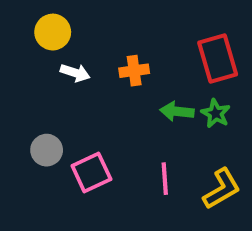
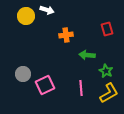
red rectangle: (218, 58) -> (107, 29), size x0.6
white arrow: (75, 73) -> (47, 10), moved
green star: (216, 113) -> (106, 71), moved

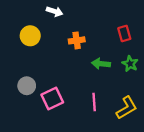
yellow circle: (26, 16) -> (30, 36), moved
green star: (106, 71) -> (130, 64), moved

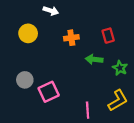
red rectangle: (124, 33) -> (108, 36), moved
green star: (130, 64) -> (120, 68), moved
pink line: (94, 102) -> (88, 110), moved

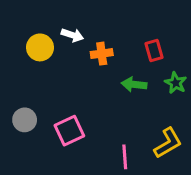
white arrow: (51, 11) -> (72, 35), moved
green star: (120, 68) -> (176, 83), moved
gray circle: (25, 80) -> (25, 120), moved

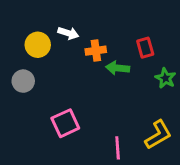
green arrow: (134, 84) -> (118, 68), moved
gray circle: (25, 120) -> (23, 81), moved

